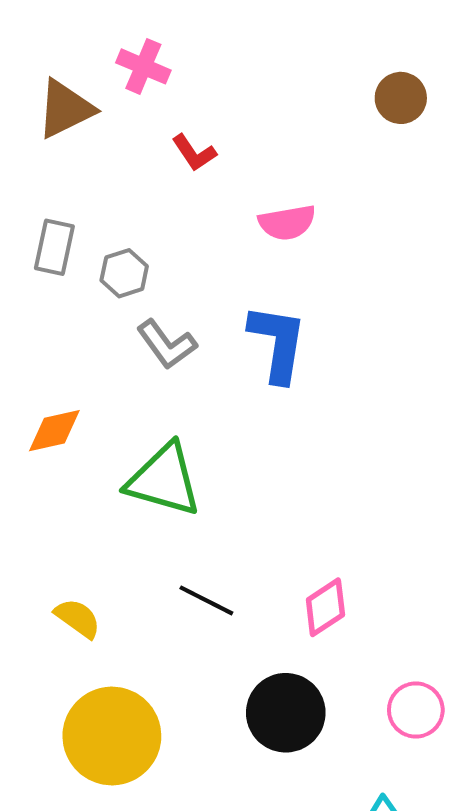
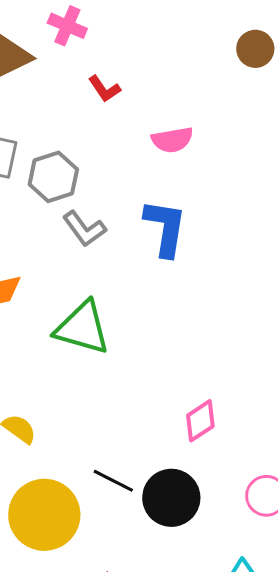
gray hexagon: (124, 273) -> (53, 177), size x1.4
black line: (206, 600) -> (113, 481), moved

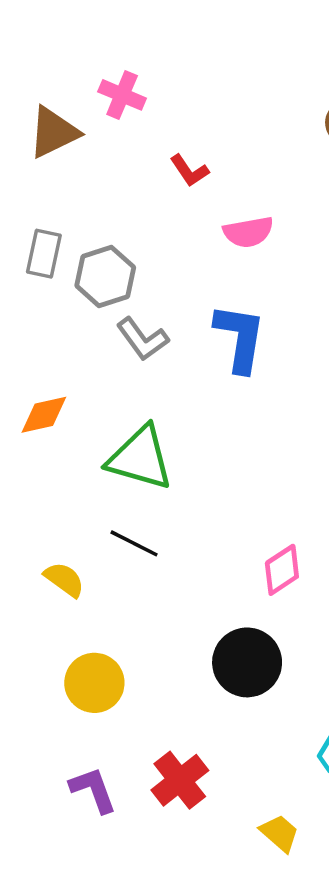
red L-shape: (104, 89) -> (189, 171), moved
black line: (113, 481) -> (134, 543), moved
yellow circle: (44, 515) -> (94, 683), size x0.7

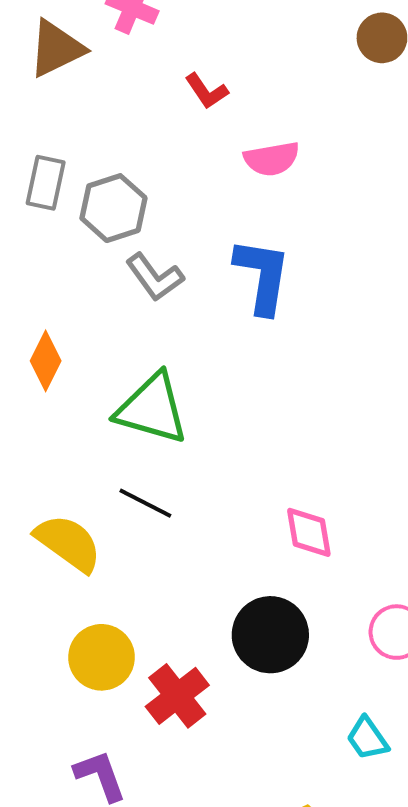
orange diamond: (44, 415) -> (46, 361), turned -51
pink diamond: (282, 570) -> (309, 532), turned -66
yellow semicircle: (64, 579) -> (68, 543), size x1.5
red cross: (180, 780) -> (177, 696), moved

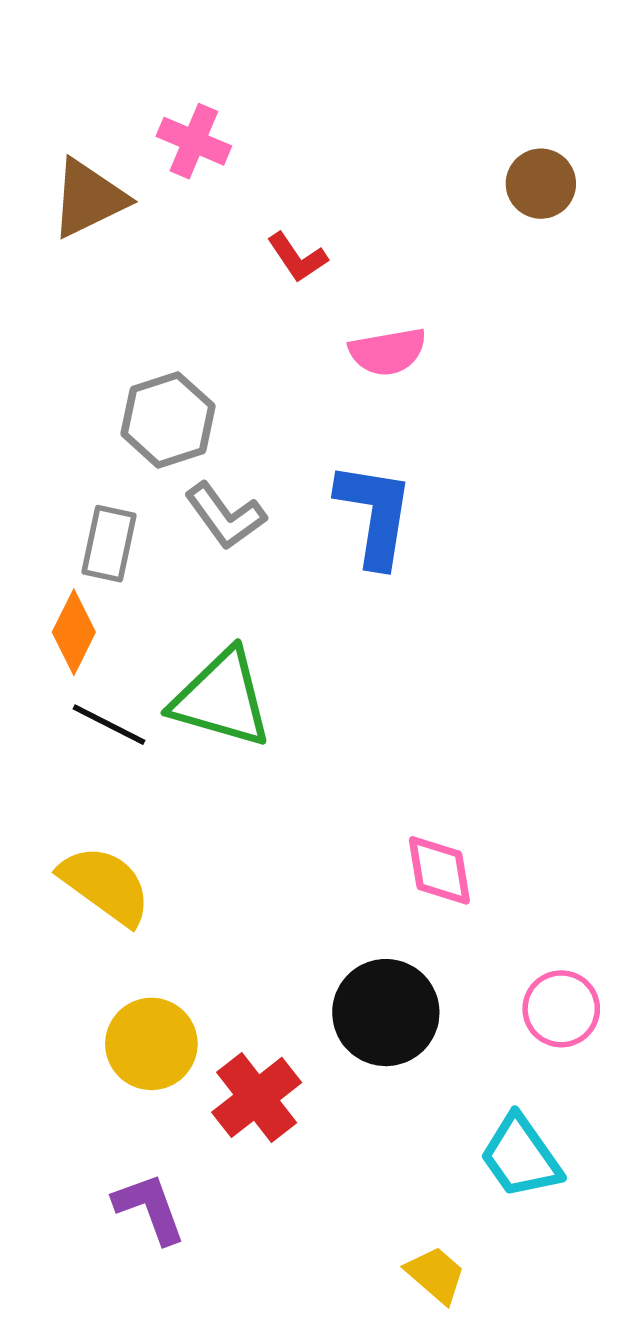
gray rectangle: (46, 183) -> (109, 544), moved
black line: (145, 503) -> (109, 725), moved
cyan trapezoid: (367, 738) -> (521, 1157), size x1.4

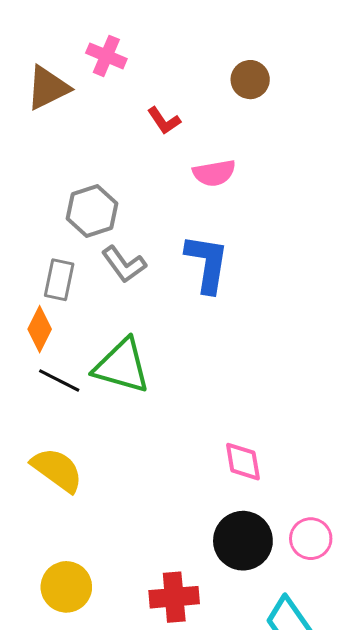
brown circle: (541, 184) -> (250, 80), moved
black circle: (386, 1013) -> (243, 541), moved
yellow circle: (151, 1044) -> (66, 587), moved
red cross: (257, 1097) -> (174, 597), moved, turned 33

